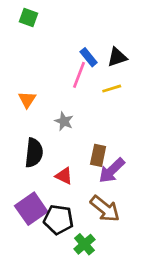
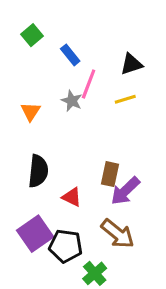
green square: (28, 18) -> (32, 35), moved, turned 30
blue rectangle: (89, 57) -> (70, 55), moved
gray star: (64, 121) -> (72, 101), moved

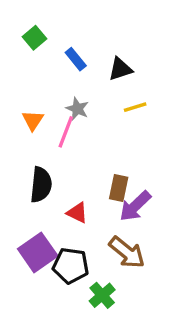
black triangle: (131, 64) -> (120, 69), moved
pink line: (89, 84) -> (66, 132), moved

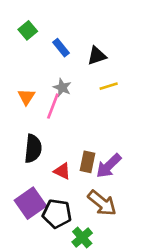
brown rectangle: (119, 188) -> (87, 162), moved

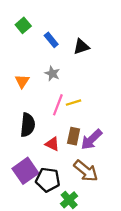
yellow line: (109, 86) -> (74, 103), moved
pink line: (53, 106) -> (58, 105), moved

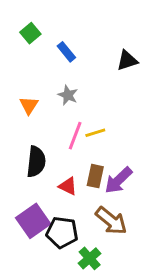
black triangle: (81, 47) -> (127, 61), moved

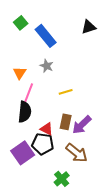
blue rectangle: (66, 52) -> (46, 36), size x1.6
black triangle: (127, 61) -> (89, 27), moved
pink line: (75, 136) -> (29, 93), moved
black pentagon: (62, 232) -> (43, 144), moved

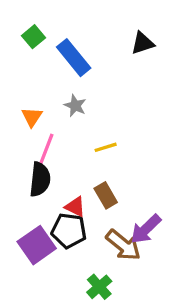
brown rectangle: (66, 122) -> (106, 195), turned -42
purple arrow: (82, 125) -> (146, 229), moved

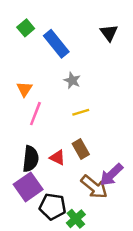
black triangle: (143, 43) -> (109, 33), turned -48
gray star: (75, 106) -> (72, 80), moved
black semicircle: (40, 179) -> (31, 159), moved
black pentagon: (69, 231) -> (53, 206), moved

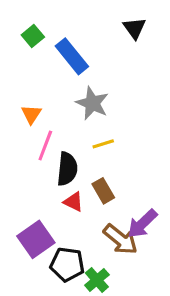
black triangle: (109, 33) -> (134, 28), moved
gray star: (72, 80) -> (92, 103), size x1.5
black semicircle: (31, 159) -> (67, 169), moved

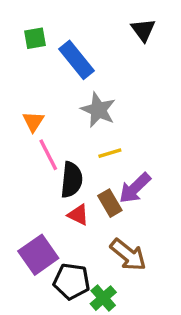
green square: (33, 36) -> (35, 38), turned 30
pink line: (45, 145) -> (48, 155), turned -48
purple arrow: (142, 224) -> (135, 188), moved

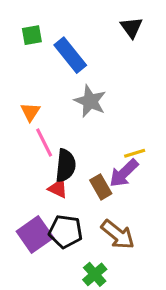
yellow line: (110, 153) -> (135, 153), moved
red triangle: (78, 215) -> (58, 189), moved
black pentagon: (72, 281) -> (66, 231), moved

